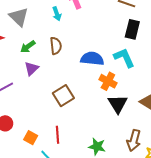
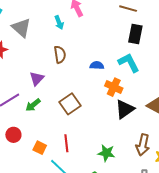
green arrow: (28, 47) -> (33, 105), moved
blue semicircle: (92, 59) -> (97, 65), size x0.6
black triangle: (118, 104) -> (125, 109), turned 30

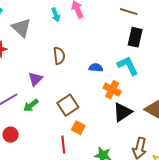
cyan arrow: (59, 22) -> (56, 15), moved
orange square: (40, 148) -> (78, 128), moved

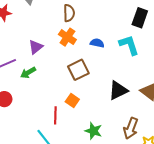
brown semicircle: (59, 56) -> (69, 13), moved
orange cross: (112, 90) -> (67, 37), moved
brown square: (68, 105) -> (78, 70), moved

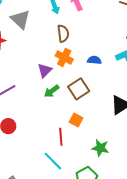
purple triangle: (36, 47) -> (45, 70), moved
green arrow: (28, 73) -> (52, 91), moved

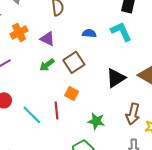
orange cross: (64, 57) -> (19, 32), moved, turned 36
purple triangle: (45, 70) -> (47, 39), moved, turned -49
cyan line: (53, 161) -> (32, 115), moved

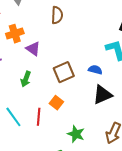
blue semicircle: (89, 33) -> (95, 70), moved
purple triangle: (47, 39) -> (33, 49), moved
green arrow: (47, 65) -> (26, 79), moved, turned -42

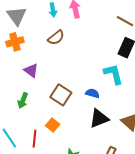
brown semicircle: (57, 15) -> (56, 38), turned 48
orange cross: (15, 34) -> (15, 42), moved
brown square: (64, 72) -> (61, 95), turned -35

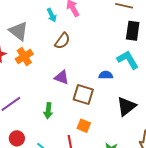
purple triangle: (31, 70) -> (62, 77), moved
blue semicircle: (92, 93) -> (106, 75), moved

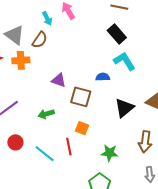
black rectangle: (133, 31) -> (117, 34), moved, turned -48
brown semicircle: (62, 41) -> (40, 40), moved
orange cross: (24, 56) -> (21, 60), turned 30
green arrow: (48, 111) -> (46, 114), turned 70

